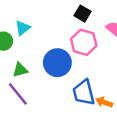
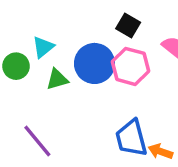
blue circle: (57, 63) -> (95, 63), moved
green triangle: (20, 70) -> (57, 79), moved

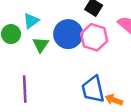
green triangle: (57, 79) -> (41, 45), turned -42
purple line: (37, 141) -> (25, 89), turned 35

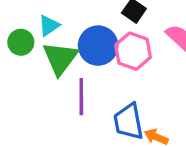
green triangle: (41, 45) -> (60, 58), size x1.6
purple line: (25, 89) -> (81, 97), moved

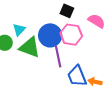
green triangle: (60, 58) -> (30, 47), turned -35
purple line: (81, 97) -> (58, 57), moved

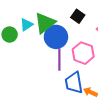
pink hexagon: (71, 35) -> (83, 53), moved
green triangle: (30, 47) -> (45, 23), moved, turned 50

